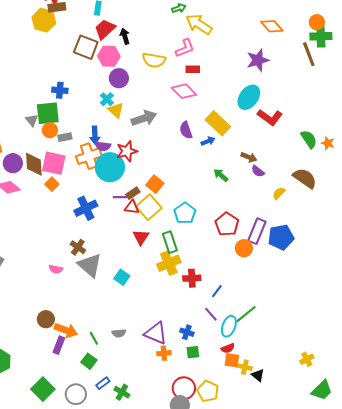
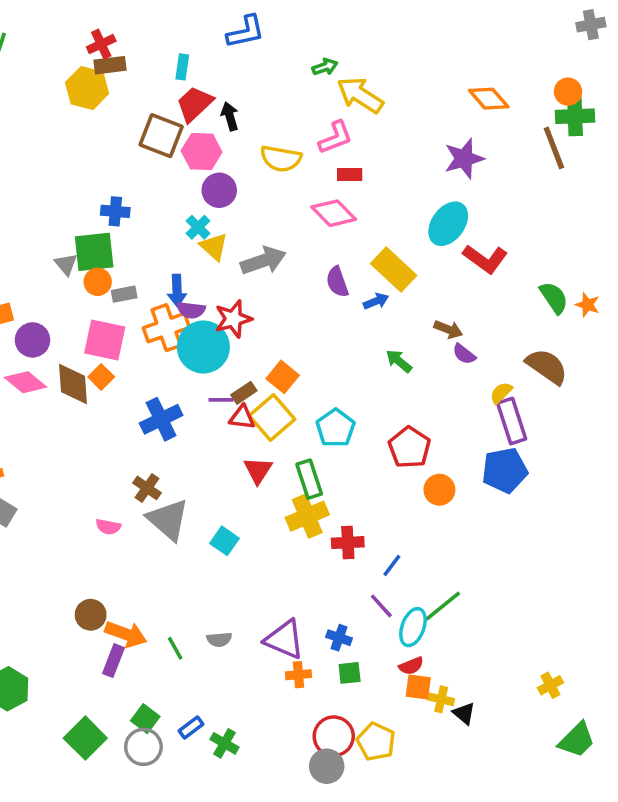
brown diamond: (34, 164) -> (73, 384), moved
purple rectangle: (257, 231) -> (512, 421), moved, turned -40
green square: (89, 361) -> (145, 719), moved

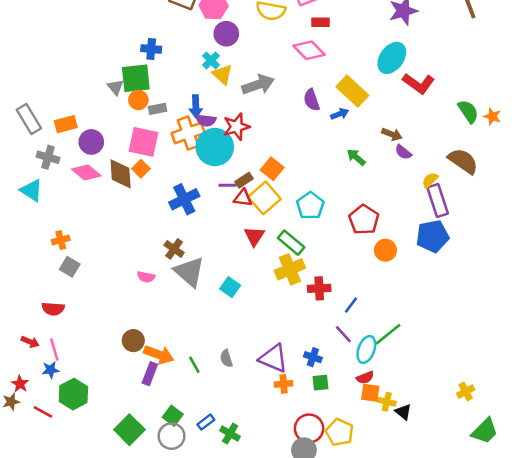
green rectangle: (309, 479) -> (291, 243), turned -32
gray semicircle: (219, 639) -> (226, 358), turned 78

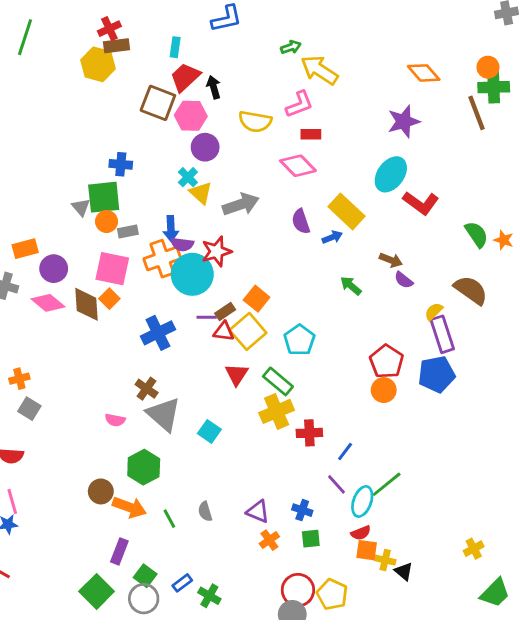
red pentagon: (364, 220) -> (387, 361), moved
purple triangle: (273, 358) -> (258, 511), size x0.7
purple rectangle: (150, 374) -> (119, 551), moved
orange cross: (284, 384) -> (269, 540), turned -30
green hexagon: (73, 394) -> (144, 467), moved

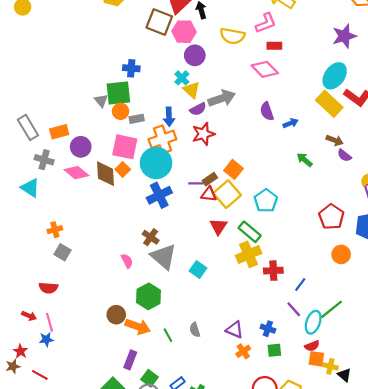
yellow rectangle: (347, 211) -> (329, 104), moved
purple semicircle: (182, 244) -> (198, 109), moved, turned -35
cyan circle: (192, 274) -> (156, 163), moved
orange circle: (384, 390) -> (341, 254), moved
pink semicircle: (115, 420) -> (127, 261), turned -128

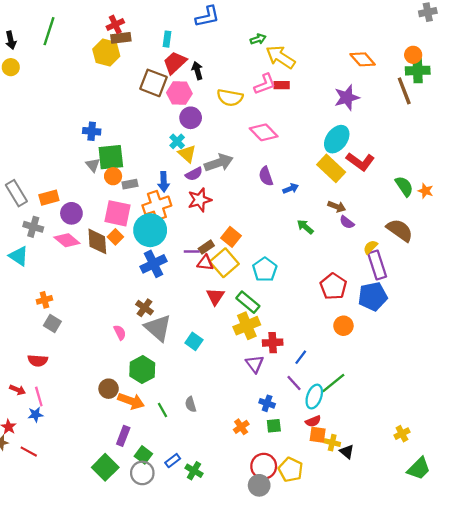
red rectangle: (274, 46) -> (282, 85), moved
blue cross: (131, 68) -> (92, 131), moved
purple triangle: (235, 330) -> (255, 364), moved, turned 30

